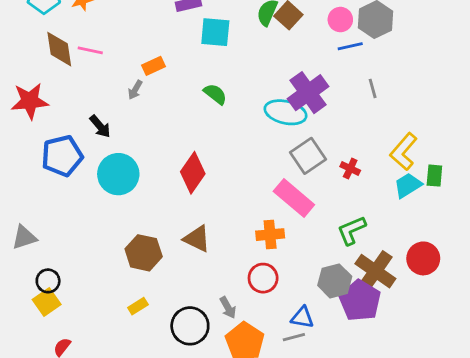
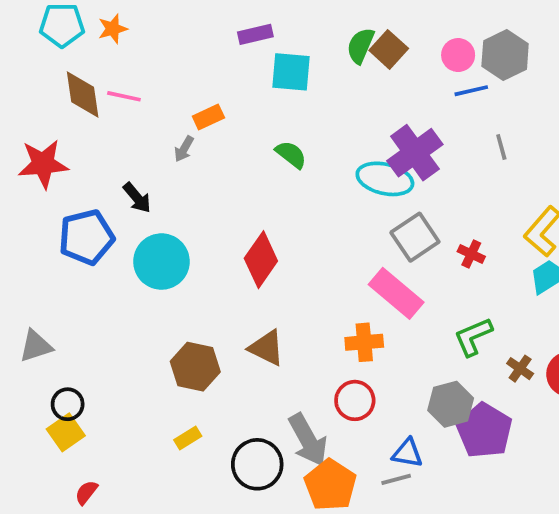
brown cross: (375, 271) -> (520, 369), moved, size x0.5
gray arrow: (228, 308) -> (308, 440), size x1.8

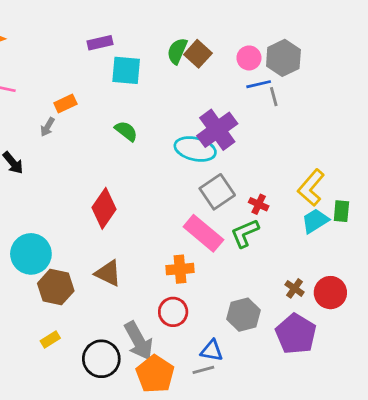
gray line: (501, 147) -> (274, 97), moved
cyan circle: (161, 262) -> (31, 254), moved
green L-shape: (473, 337) -> (245, 233), moved
purple pentagon: (484, 431) -> (296, 334), moved

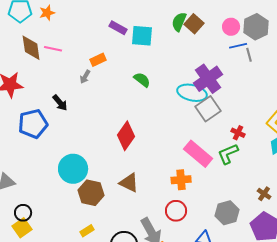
purple rectangle: (100, 43) -> (118, 28), moved, turned 42
gray square: (217, 192) -> (208, 109), moved

